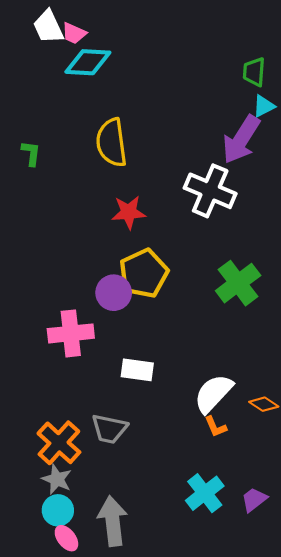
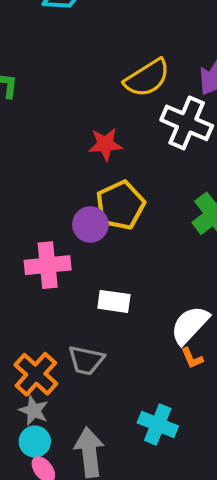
yellow semicircle: (111, 143) -> (147, 78), moved, turned -114
cyan cross: (205, 493) -> (158, 424), moved, turned -30

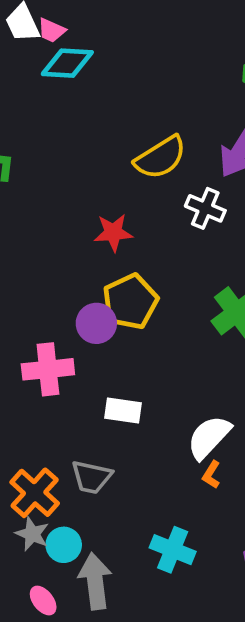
white cross: (187, 123) -> (205, 208), size x0.7
orange L-shape: (192, 358) -> (211, 475), turned 55
cyan circle: (35, 442) -> (64, 545), moved

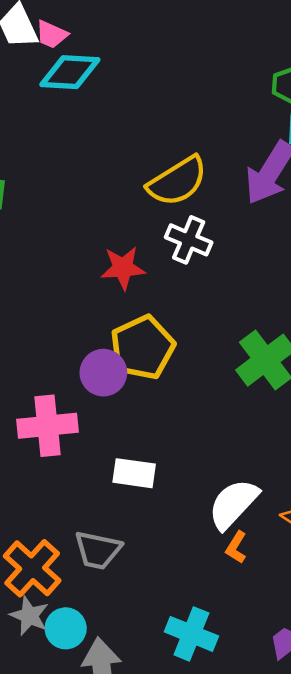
white cross: (205, 208) -> (189, 240), moved

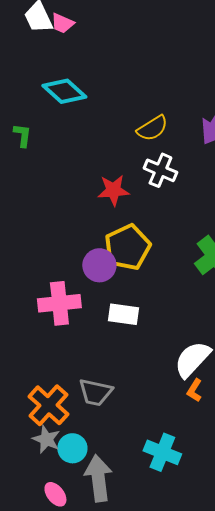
cyan diamond: (70, 72) -> (64, 91), moved, turned 39
yellow semicircle: (177, 181) -> (152, 128), size x0.7
white rectangle: (134, 473) -> (123, 314), moved

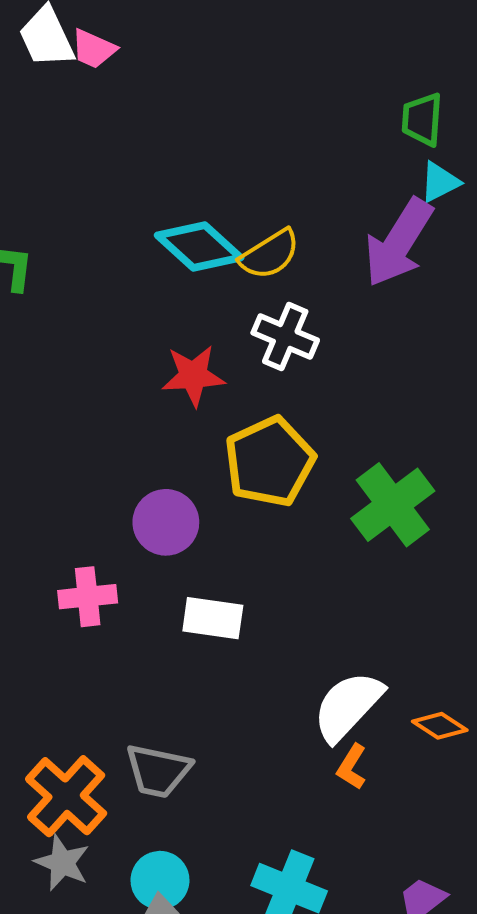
cyan diamond: (64, 91) -> (199, 246), moved
yellow pentagon: (127, 247) -> (270, 462), moved
pink cross: (59, 303) -> (88, 597), size x0.7
cyan circle: (72, 448) -> (160, 880), moved

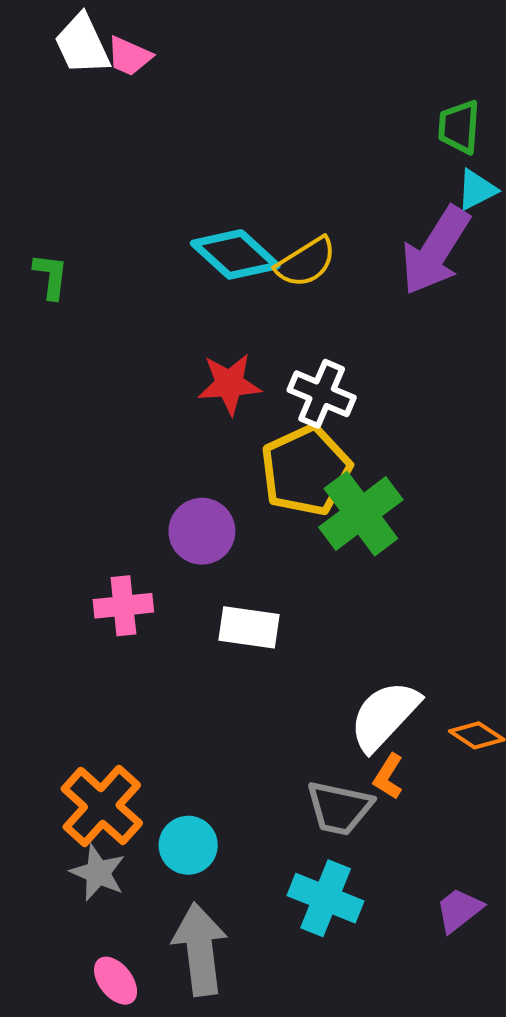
white cross: (285, 336) -> (322, 394), moved
green cross: (393, 505) -> (361, 514), moved
gray trapezoid: (158, 771) -> (339, 808), moved
cyan circle: (160, 880) -> (188, 845), moved

